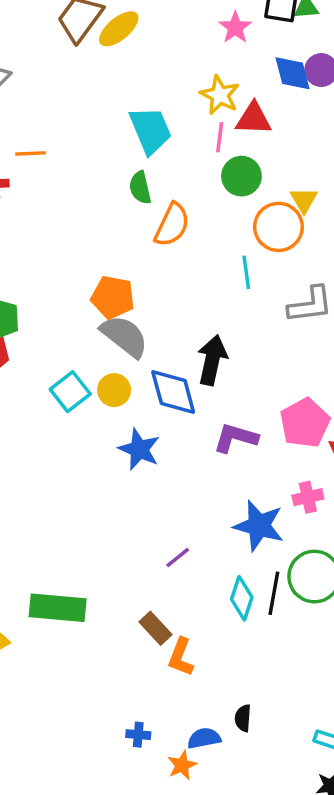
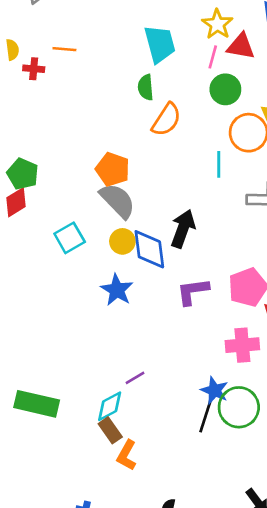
yellow circle: (114, 390) -> (122, 241), moved
purple L-shape: (236, 438) -> (193, 291), turned -32
pink cross: (308, 497) -> (242, 345), size x1.4
blue star: (259, 526) -> (215, 391), moved, size x0.7
cyan diamond: (242, 598) -> (110, 406), moved, turned 36

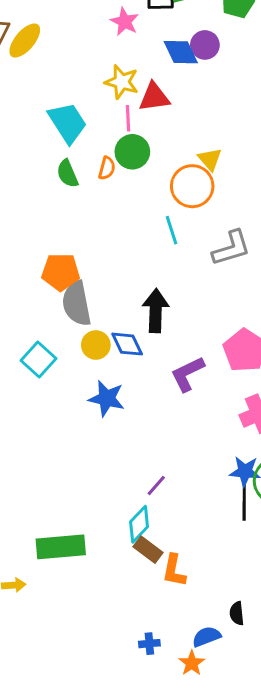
green circle: (225, 89) -> (132, 152), moved
orange semicircle: (166, 120) -> (107, 168), moved, size x0.6
gray semicircle: (118, 201) -> (77, 304), turned -129
blue diamond: (149, 249) -> (127, 344), size x0.7

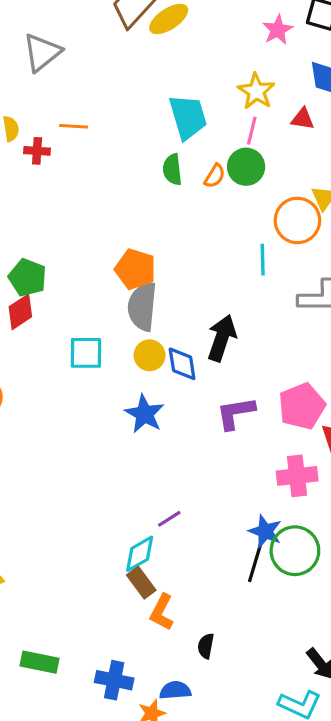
red triangle: (154, 97) -> (303, 119), moved, size x0.7
cyan square: (39, 359) -> (86, 353), turned 32
green rectangle: (61, 547) -> (40, 662), moved, size x0.7
black semicircle: (237, 613) -> (206, 646), moved
blue cross: (149, 644) -> (114, 680), size x1.6

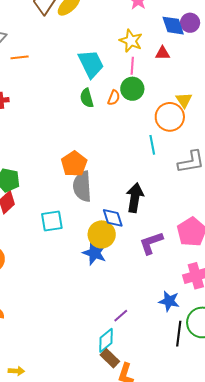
orange line: (73, 126) -> (20, 57), moved
orange pentagon: (135, 269) -> (74, 164), turned 30
yellow circle: (150, 355) -> (102, 234), moved, size x1.4
blue star: (265, 531) -> (169, 301), moved

